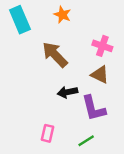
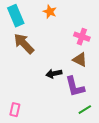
brown arrow: (55, 55) -> (24, 44), moved
pink rectangle: (47, 133) -> (15, 110), moved
green line: (86, 141) -> (85, 110), moved

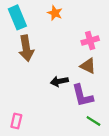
pink cross: (82, 37) -> (90, 41), turned -35
brown arrow: (24, 44) -> (26, 48), turned -145
green line: (85, 110) -> (93, 121), turned 64

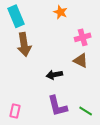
orange star: (55, 13) -> (60, 12), moved
purple L-shape: (82, 96) -> (57, 106), moved

